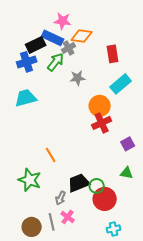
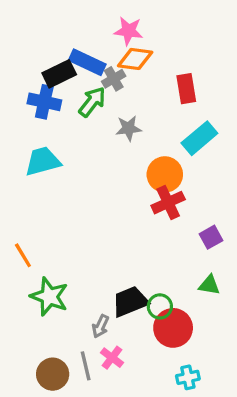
pink star: (63, 21) -> (128, 31), moved
blue cross: (27, 62) -> (44, 102), turned 30
orange line: (51, 155) -> (23, 255), moved

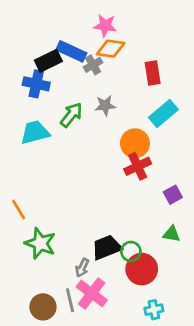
green arrow: (92, 102) -> (71, 115), moved
pink cross: (112, 358) -> (92, 293), size x1.6

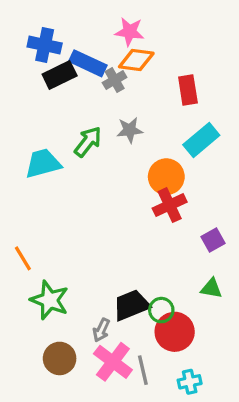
blue cross: (36, 84) -> (45, 45), moved
gray line: (70, 300) -> (143, 370), moved
brown circle: (43, 307) -> (60, 358), moved

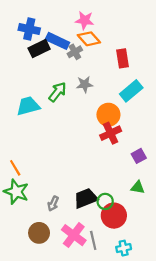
orange diamond: (136, 60) -> (89, 39), turned 40
green star: (50, 300) -> (16, 192), moved
gray arrow: (101, 330) -> (53, 204), moved

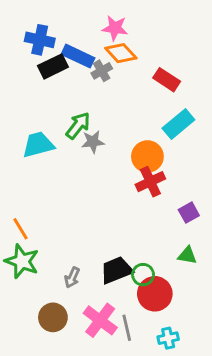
red rectangle: (123, 58) -> (167, 80), turned -48
gray star: (85, 84) -> (93, 142), moved

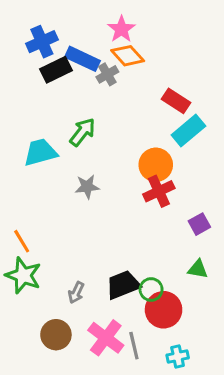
pink star: (115, 28) -> (121, 29), turned 30
blue cross: (40, 40) -> (42, 42), turned -36
red rectangle: (167, 80) -> (176, 101), moved
gray star: (93, 142) -> (87, 187), moved

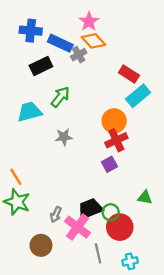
blue cross: (42, 42) -> (31, 31), turned 30
black rectangle: (56, 70) -> (41, 66), moved
purple square: (199, 224) -> (109, 164), moved
pink cross: (106, 338) -> (77, 227), moved

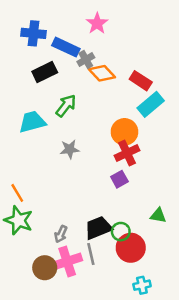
orange diamond: (93, 41) -> (102, 73), moved
pink cross: (77, 227) -> (67, 261), moved, turned 35
gray line: (98, 253) -> (91, 254), moved

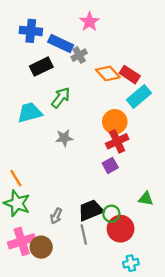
orange diamond: (102, 73) -> (108, 73), moved
pink cross: (67, 261) -> (22, 241), moved

